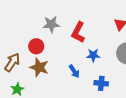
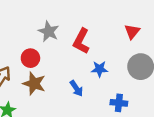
gray star: (51, 24) -> (49, 31), turned 30
blue cross: (101, 83) -> (119, 103), moved

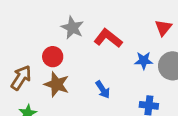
red L-shape: (81, 41) -> (108, 38), turned 100
blue star: (99, 69) -> (144, 61), moved

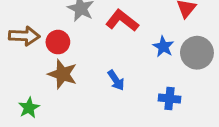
blue star: (144, 61) -> (163, 47), turned 30
brown arrow: (21, 78) -> (24, 36), moved, turned 60

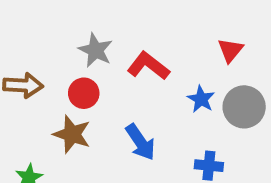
red circle: (58, 42) -> (84, 93), moved
blue arrow: (116, 80) -> (140, 142), size x1.4

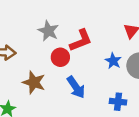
red L-shape: (148, 66) -> (81, 40), turned 120
red circle: (84, 93) -> (60, 57), moved

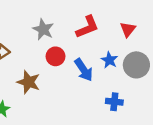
red L-shape: (81, 40) -> (87, 27), moved
blue arrow: (76, 87) -> (84, 70), moved

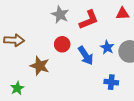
gray star: (43, 29) -> (60, 15), moved
red triangle: (128, 29) -> (123, 14), moved, turned 48

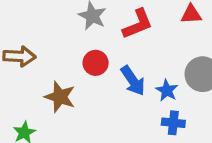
blue star: (107, 47) -> (167, 90), moved

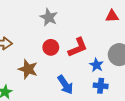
red L-shape: (138, 24) -> (78, 47), moved
blue arrow: (133, 81) -> (65, 85), moved

